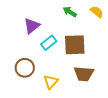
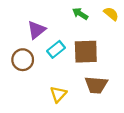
brown circle: (25, 68) -> (23, 60), moved

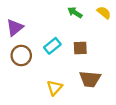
purple triangle: (36, 30) -> (15, 28), moved
brown square: (86, 52) -> (80, 48), size x0.6

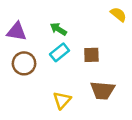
green arrow: (75, 13) -> (58, 29), moved
purple triangle: (15, 28) -> (17, 32), turned 48

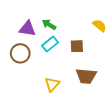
yellow semicircle: (118, 14) -> (100, 26), moved
purple triangle: (17, 32) -> (27, 29), moved

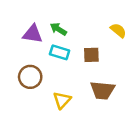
cyan rectangle: (50, 44) -> (60, 52), turned 56
brown circle: (20, 53) -> (30, 77), moved

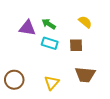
yellow semicircle: (118, 30) -> (85, 22), moved
brown circle: (30, 77) -> (14, 80), moved

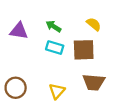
purple triangle: (27, 28) -> (19, 31), moved
brown square: (76, 45) -> (84, 50), size x1.5

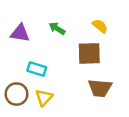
cyan rectangle: (55, 48) -> (37, 69), moved
yellow triangle: (57, 91) -> (44, 98), moved

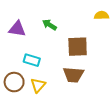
yellow semicircle: (100, 26) -> (102, 15), moved, turned -40
brown trapezoid: (100, 88) -> (73, 75), moved

